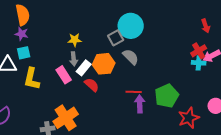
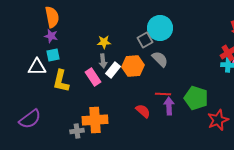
red semicircle: (92, 85) -> (143, 111), moved
green pentagon: (167, 96) -> (196, 98), turned -30
orange cross: (66, 118) -> (95, 120), turned 30

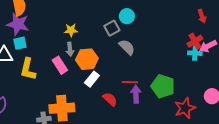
cyan circle: (160, 28) -> (127, 16), size x0.6
purple star: (51, 36) -> (18, 24), size x1.6
orange hexagon: (133, 66) -> (87, 59), moved
white rectangle: (113, 70) -> (92, 79), moved

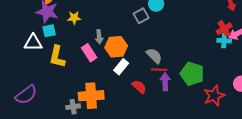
yellow star: (71, 30) -> (74, 18), moved
gray semicircle: (127, 47) -> (154, 56), moved

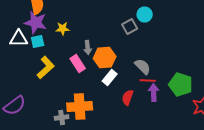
white triangle: (33, 43) -> (19, 38), moved
yellow L-shape: (57, 57) -> (46, 68), turned -145
red semicircle: (139, 87) -> (128, 98), turned -112

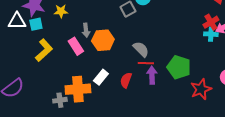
white rectangle: (110, 78) -> (101, 77), moved

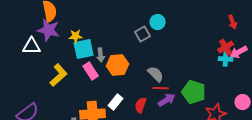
cyan square: (36, 24) -> (84, 49), moved, size x1.5
purple arrow: (152, 75) -> (167, 100), turned 60

